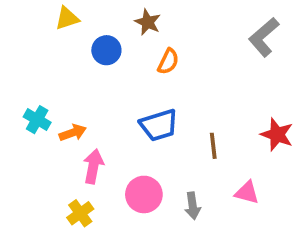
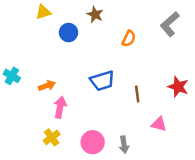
orange semicircle: (168, 61) -> (129, 39), moved
cyan cross: (37, 120) -> (12, 76), moved
pink circle: (144, 194) -> (93, 142), moved
gray arrow: (193, 206) -> (124, 145), moved

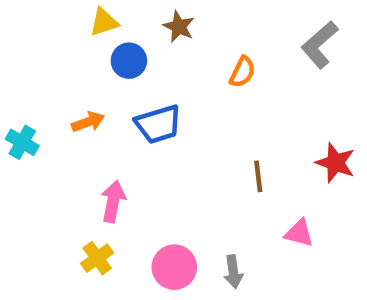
yellow triangle: (43, 12) -> (104, 22), moved
blue trapezoid: (102, 81) -> (158, 124), moved
orange arrow: (47, 86) -> (88, 122), moved

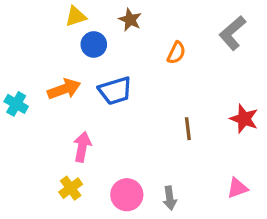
orange arrow: (88, 122) -> (64, 89), size x1.4
pink triangle: (299, 233) -> (237, 188), moved, turned -35

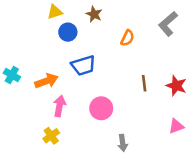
orange arrow: (64, 89) -> (46, 81), moved
brown line: (188, 129) -> (144, 83), moved
pink triangle: (237, 188) -> (176, 126), moved
pink circle: (127, 195) -> (101, 108), moved

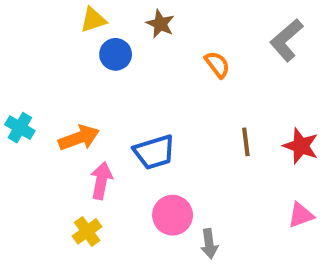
orange semicircle: (127, 38) -> (217, 65), turned -63
blue trapezoid: (83, 65) -> (154, 152), moved
pink circle: (101, 108) -> (173, 215), moved

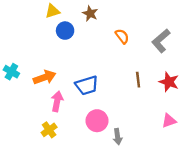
gray L-shape: (287, 40) -> (161, 41), moved

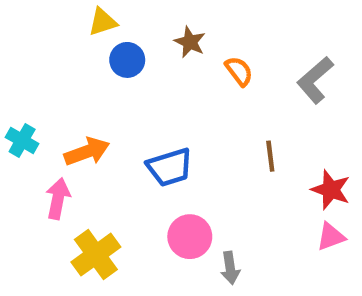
brown star: (90, 13) -> (190, 42), moved
red star: (169, 82) -> (331, 190), moved
pink arrow: (57, 101) -> (58, 199), moved
yellow cross: (49, 130) -> (96, 255), size x1.5

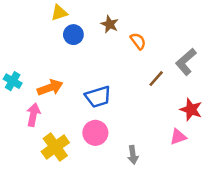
gray L-shape: (315, 80) -> (186, 62), moved
brown line: (270, 156) -> (156, 79), moved, turned 48
pink circle: (190, 237) -> (95, 133), moved
pink triangle: (331, 237) -> (178, 137), moved

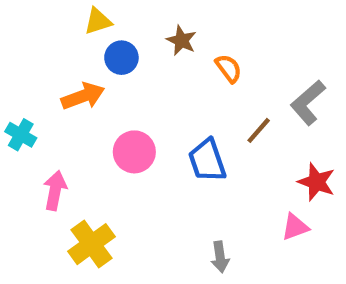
orange arrow: (50, 88) -> (83, 96), moved
blue trapezoid: (98, 97) -> (207, 160), moved, turned 88
pink circle: (95, 133) -> (134, 152), moved

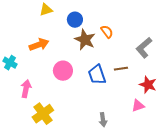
brown star: (181, 40) -> (85, 40), moved, size x1.5
blue circle: (121, 58) -> (75, 20), moved
brown line: (259, 130) -> (121, 69), moved, turned 40

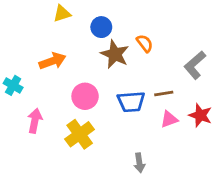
blue trapezoid: (97, 75) -> (131, 102), turned -75
pink triangle: (138, 106) -> (169, 119), moved
yellow cross: (43, 114) -> (80, 134), moved

